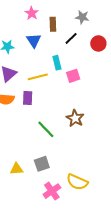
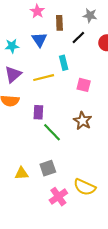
pink square: (73, 76) -> (84, 85), moved, turned 32
purple rectangle: (28, 98) -> (38, 112), moved

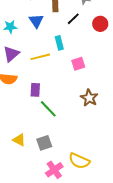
pink square: (84, 85) -> (78, 64), turned -32
brown star: (83, 121) -> (89, 98), moved
yellow triangle: (21, 173) -> (19, 140), moved, turned 32

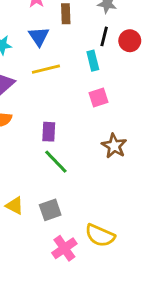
black line: (73, 19) -> (104, 36), moved, turned -32
cyan rectangle: (59, 43) -> (93, 61), moved
yellow line: (40, 57) -> (46, 69), moved
purple rectangle: (35, 90) -> (49, 132), moved

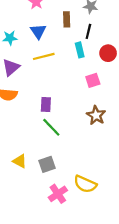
brown rectangle: (66, 14) -> (67, 19), moved
red circle: (130, 41) -> (108, 53), moved
pink square: (99, 98) -> (93, 80), moved

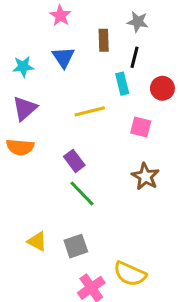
yellow line: (44, 56) -> (90, 111), moved
pink square: (93, 80) -> (141, 127), turned 32
purple rectangle: (46, 104) -> (74, 161), turned -40

